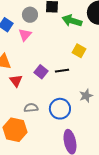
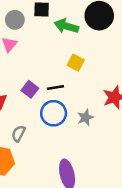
gray semicircle: (31, 108) -> (18, 134), turned -56
blue circle: (60, 109) -> (54, 113), moved

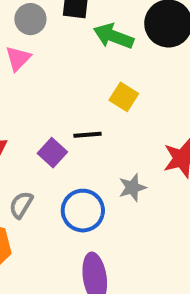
purple square: (30, 89) -> (52, 153), moved
blue circle: (54, 113) -> (83, 211), moved

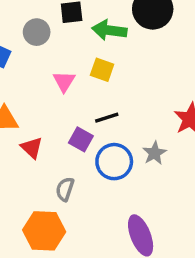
pink triangle: (18, 58) -> (64, 81), moved
yellow square: (124, 97) -> (102, 70), moved
blue circle: (83, 211) -> (114, 162), moved

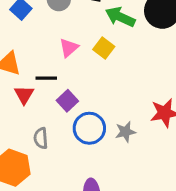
black line: (107, 118) -> (46, 78), moved
gray semicircle: (65, 189) -> (41, 138), turned -40

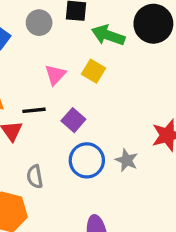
purple square: (67, 101) -> (73, 120), moved
gray star: (125, 132) -> (127, 160), turned -30

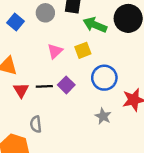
yellow square: (94, 71) -> (83, 50), turned 35
black line: (34, 110) -> (44, 86), moved
blue circle: (87, 160) -> (104, 78), moved

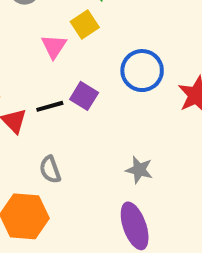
yellow square: (83, 50) -> (85, 25), moved
gray star: (103, 116) -> (139, 170), moved

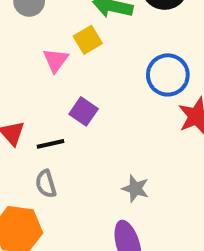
blue circle: (142, 71) -> (168, 75), moved
black line: (50, 106) -> (51, 144), moved

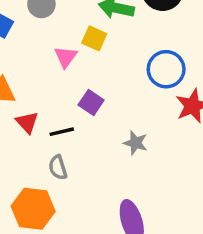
yellow square: (88, 40) -> (94, 38), turned -35
gray star: (135, 189) -> (135, 143), moved

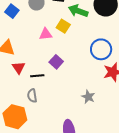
pink triangle: (66, 57) -> (46, 34), turned 40
gray star: (135, 143) -> (88, 97), moved

